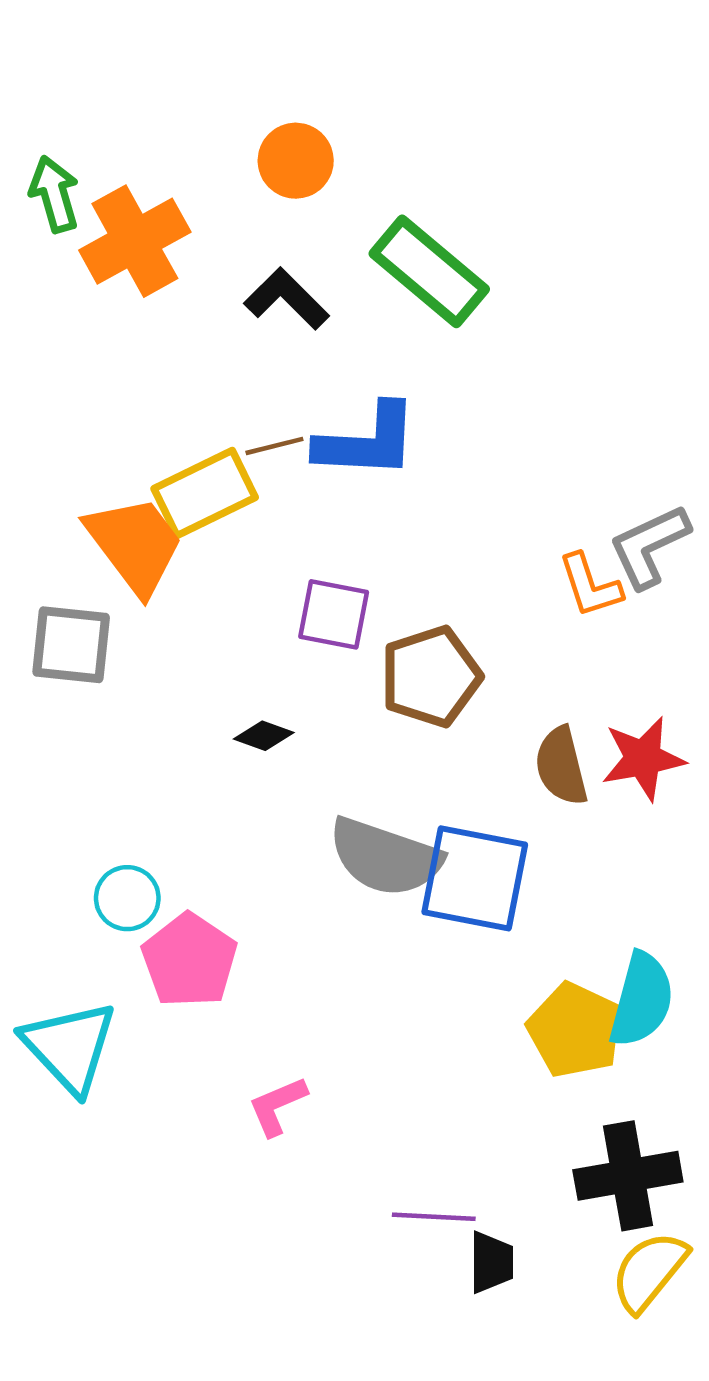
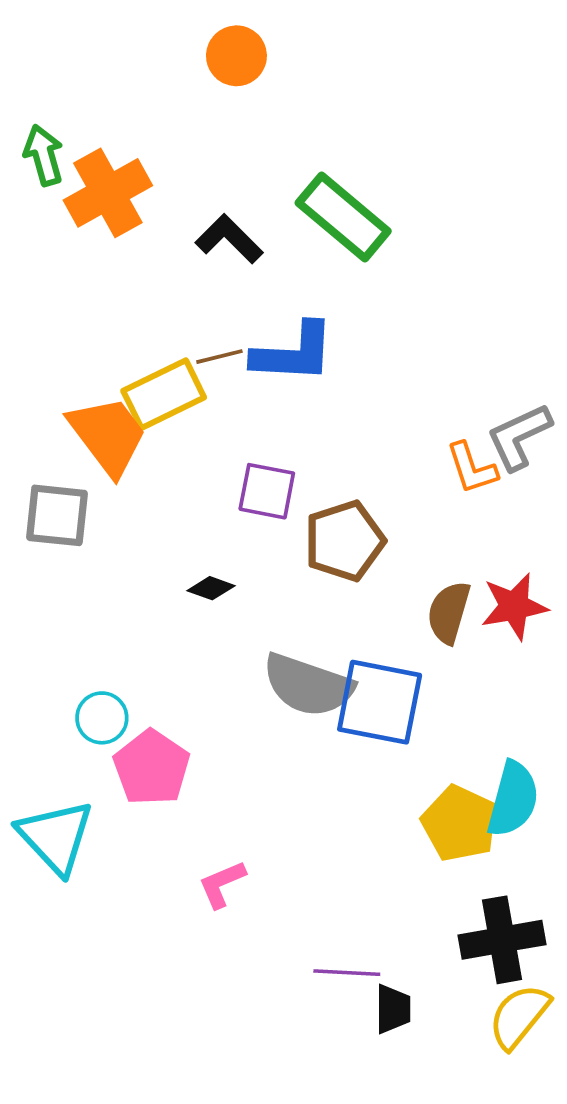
orange circle: (296, 161) -> (236, 56), moved
brown semicircle: (561, 766) -> (449, 612), turned 30

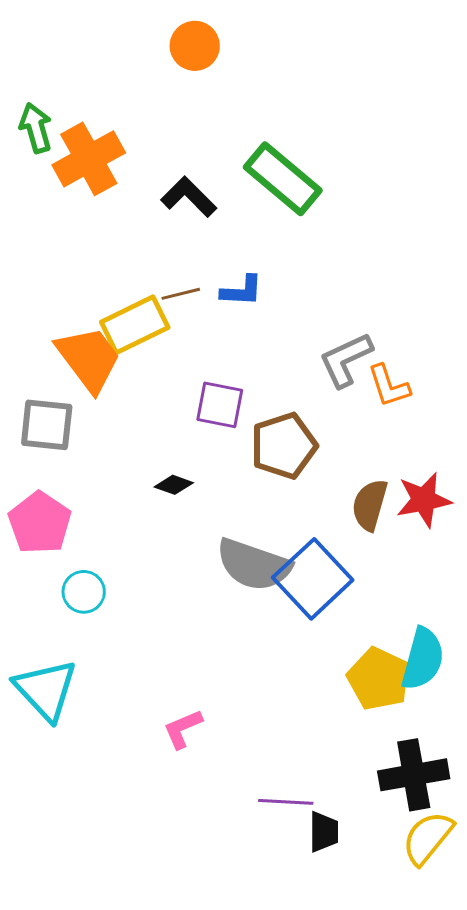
blue L-shape: (293, 353) -> (242, 291), size x0.6
gray L-shape: (519, 437) -> (346, 360), moved
blue square: (380, 702) -> (313, 579), turned 36
pink pentagon: (152, 768) -> (40, 523), moved

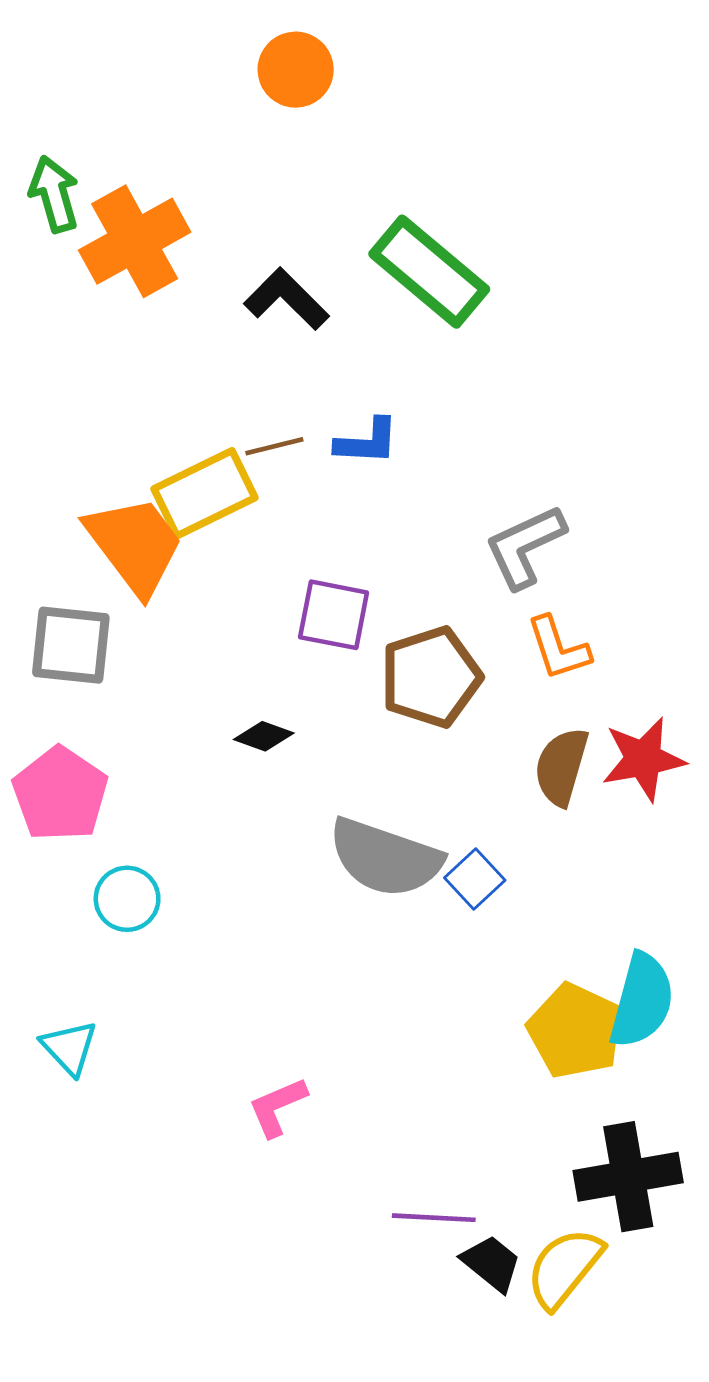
orange L-shape: (389, 386) -> (558, 648), moved
blue square: (313, 579) -> (475, 879), size x0.5
cyan triangle: (46, 690) -> (69, 1048), size x0.6
black trapezoid: (324, 832) -> (492, 1263), turned -51
yellow semicircle: (428, 838) -> (564, 1268), moved

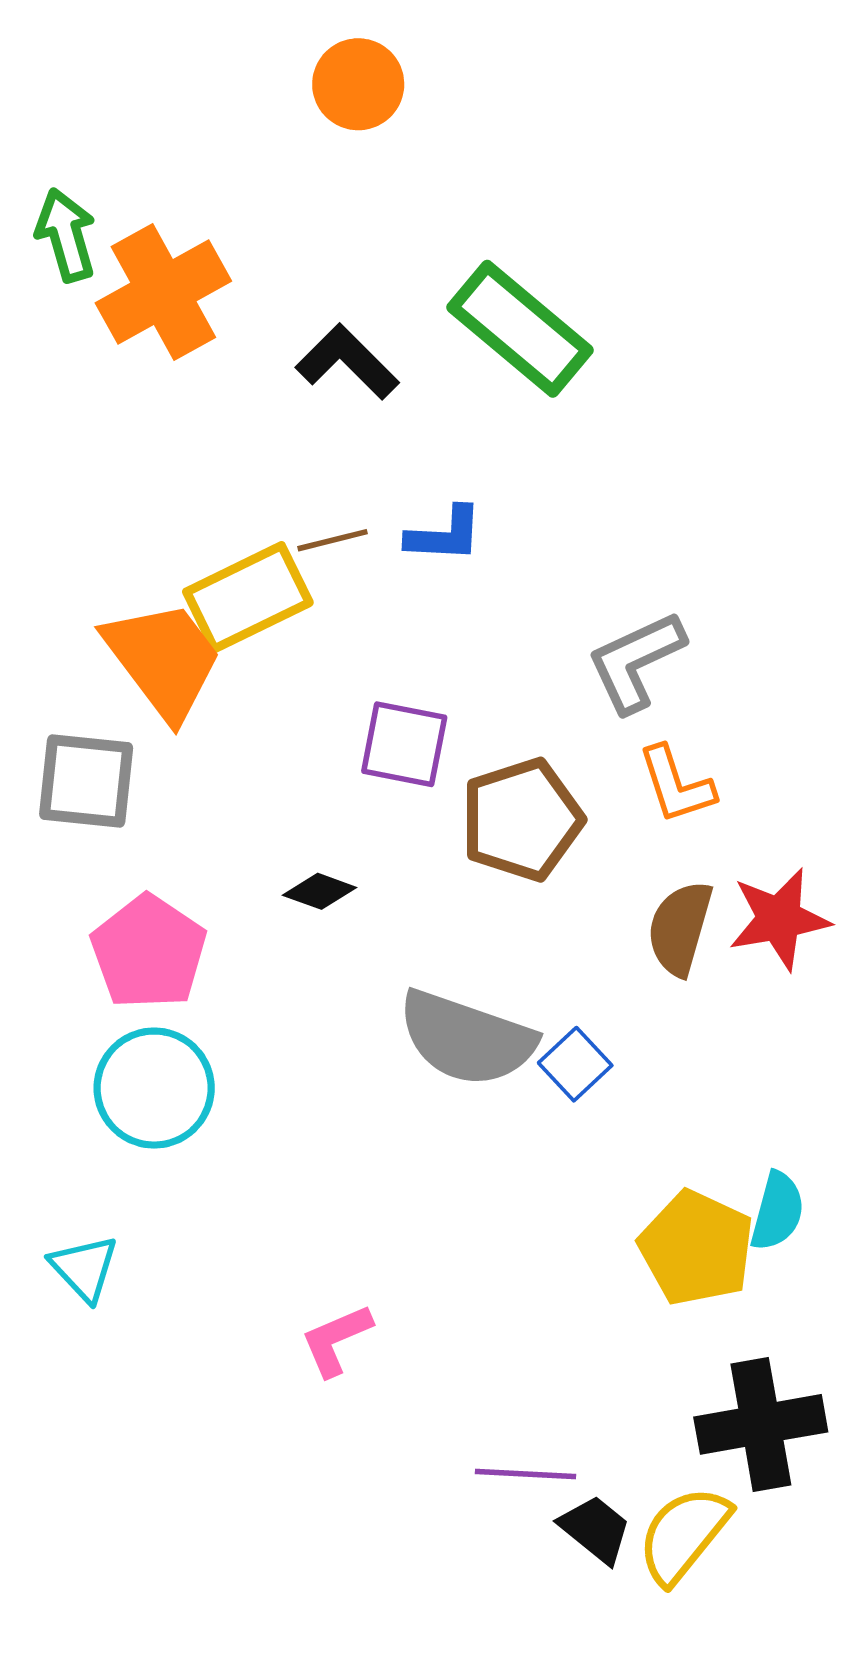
pink pentagon: (60, 794) -> (149, 952), moved
cyan circle: (127, 899) -> (154, 1088), size x1.5
cyan semicircle: (642, 1001) -> (777, 1211), size x0.7

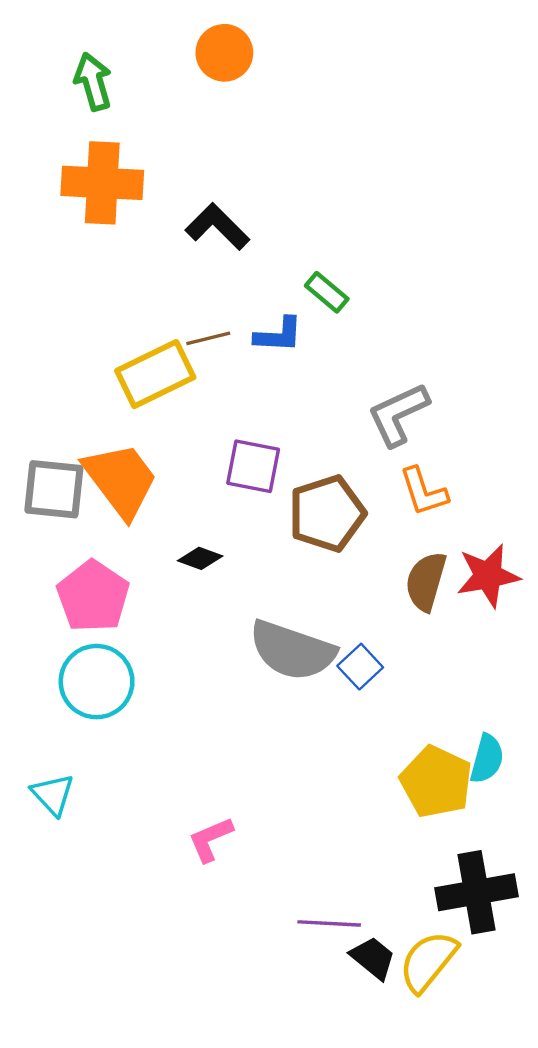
green arrow: (66, 235) -> (93, 82), moved
orange cross: (163, 292) -> (102, 183), turned 32
green rectangle: (520, 329) -> (327, 292), moved, size x0.5
orange trapezoid: (163, 660) -> (121, 480), moved

